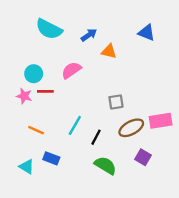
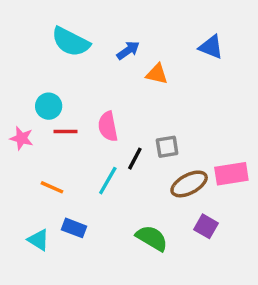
pink semicircle: (71, 70) -> (108, 126), moved, turned -66
pink star: (24, 96) -> (22, 138), moved
black line: (96, 137) -> (135, 159), moved

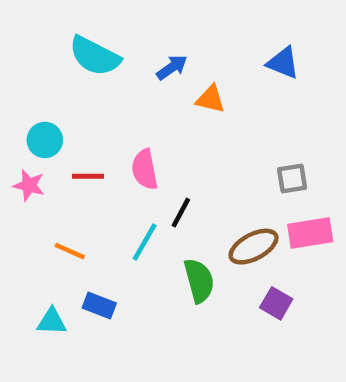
cyan circle: (49, 106) -> (45, 140), moved
gray square: (167, 147) -> (292, 179), moved
green semicircle: (152, 238) -> (199, 281), moved, turned 44
cyan triangle: (38, 240) -> (52, 321), turned -30

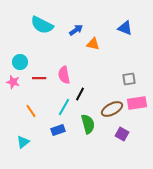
orange line: (70, 251) -> (31, 111), turned 32
blue rectangle: (99, 306) -> (58, 130), moved, turned -40
cyan triangle: (52, 321) -> (23, 142), turned -40

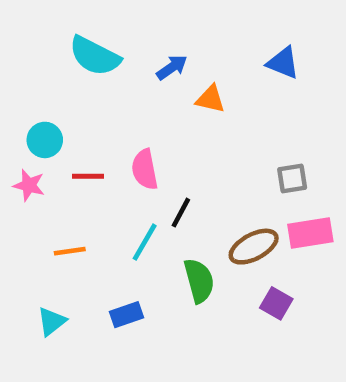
orange line: (31, 111) -> (70, 251), turned -64
blue rectangle: (58, 130) -> (126, 315), moved

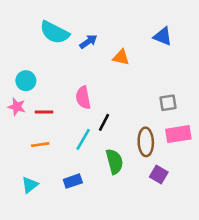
blue arrow: (172, 67) -> (88, 42), moved
red line: (88, 176) -> (44, 112), moved
brown ellipse: (254, 247) -> (146, 142), turned -64

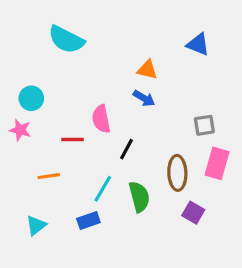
blue arrow: (88, 42) -> (144, 98), moved, turned 66
red line: (44, 112) -> (73, 140), moved
pink rectangle: (178, 134) -> (217, 163), turned -65
cyan line: (83, 139) -> (103, 189), moved

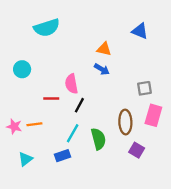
cyan semicircle: (66, 40) -> (47, 28), turned -45
pink star: (20, 130) -> (14, 127), moved
black line: (127, 149) -> (79, 105), moved

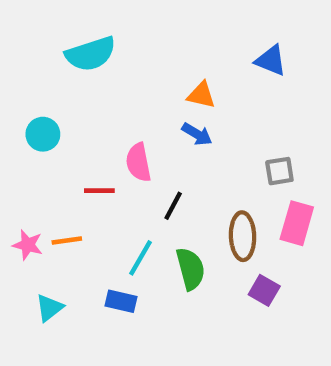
black line: (79, 105) -> (173, 206), moved
blue rectangle: (62, 156) -> (121, 301), turned 32

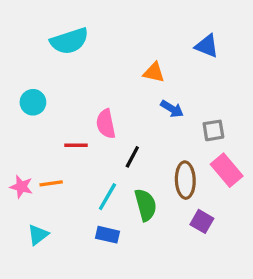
blue arrow: (197, 134) -> (172, 109), moved
pink rectangle: (297, 223) -> (227, 170), turned -56
blue rectangle: (121, 301) -> (107, 235), moved

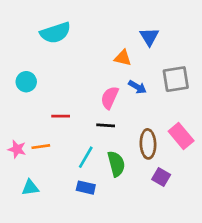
blue triangle: (207, 46) -> (149, 37), moved, turned 36
pink semicircle: (106, 124) -> (110, 98), moved, turned 35
gray square: (213, 130) -> (176, 79), moved, size x1.5
black line: (132, 157) -> (106, 125), turned 66
cyan triangle: (38, 235) -> (30, 188), turned 30

